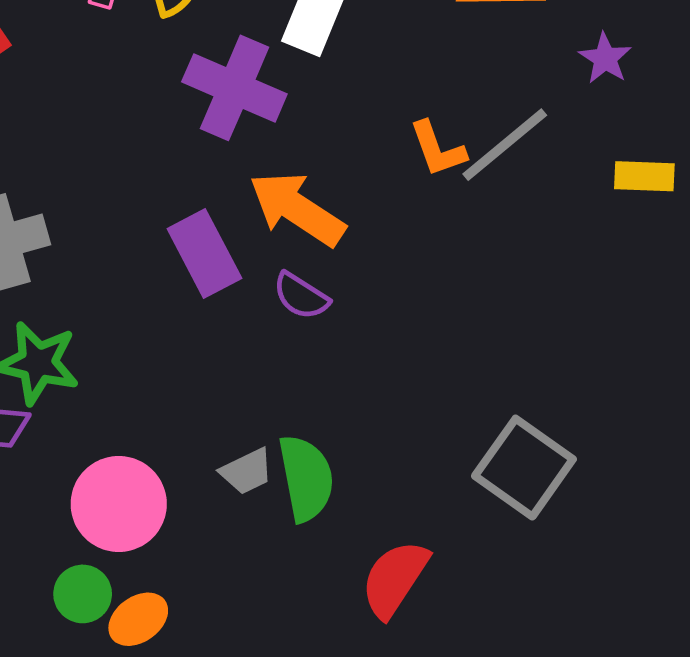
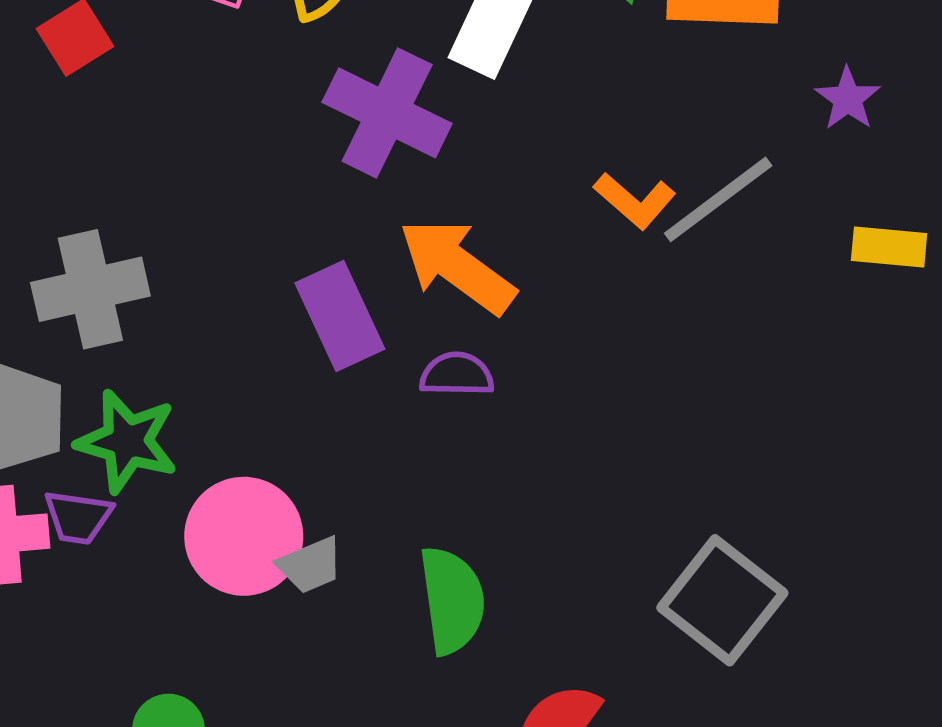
orange L-shape: (438, 149) -> (635, 201), turned -32
purple semicircle: (301, 296) -> (457, 374), turned 146
gray trapezoid: (247, 471) -> (310, 565), moved
pink circle: (119, 504) -> (244, 536), moved

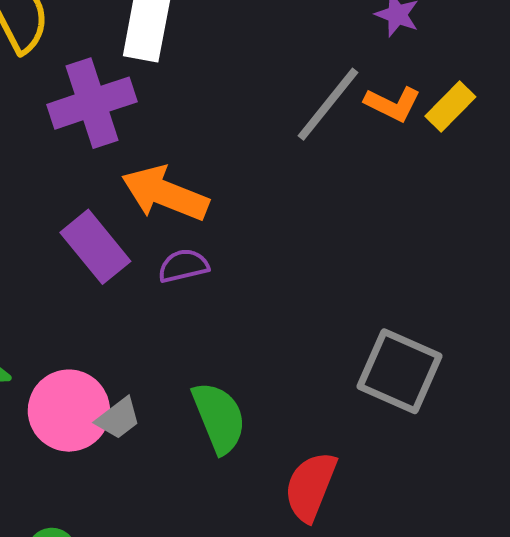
purple cross: (387, 113) -> (92, 103), turned -30
orange L-shape: (635, 201) -> (393, 104), moved
yellow rectangle: (889, 247) -> (450, 107), turned -36

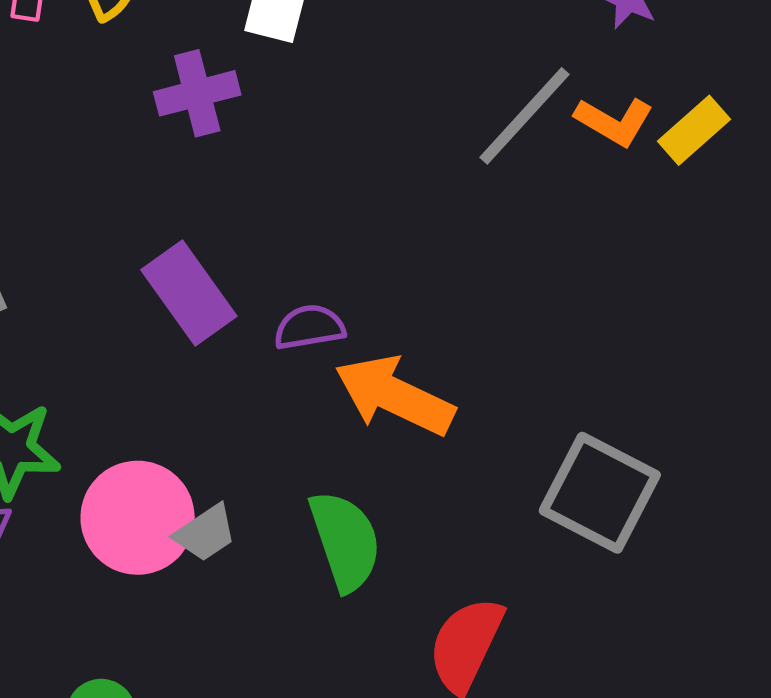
purple cross: (92, 103) -> (197, 93), size x0.7
orange arrow: (165, 194) -> (395, 396), moved

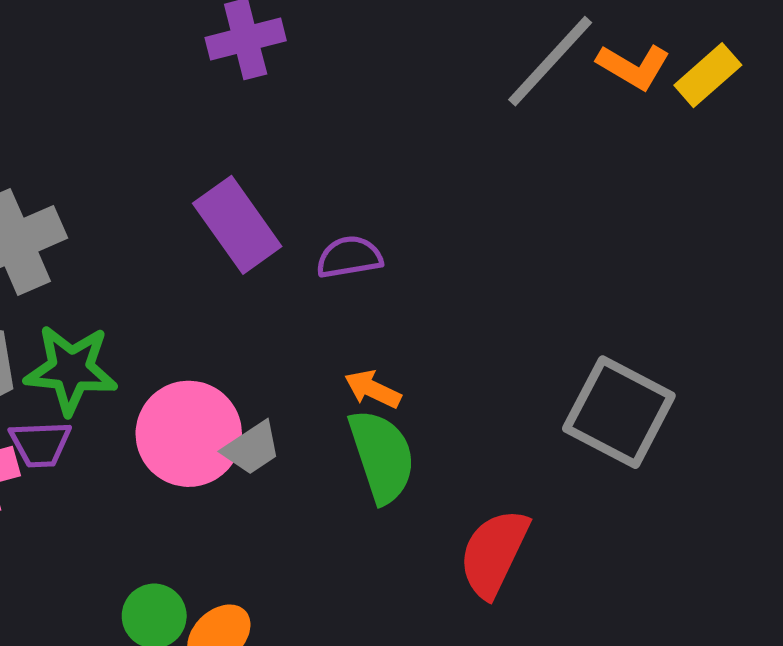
orange arrow: (395, 396) -> (373, 389), moved, size x0.5

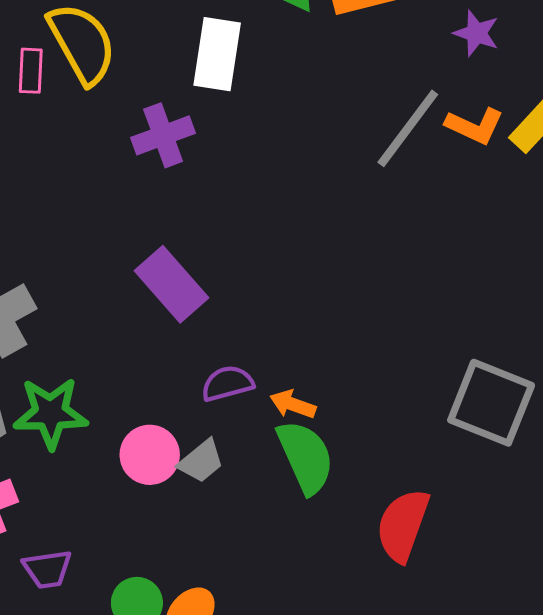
purple semicircle: (349, 257) -> (227, 383), moved
pink circle: (189, 434) -> (150, 455), size x0.7
purple trapezoid: (40, 444) -> (47, 569), moved

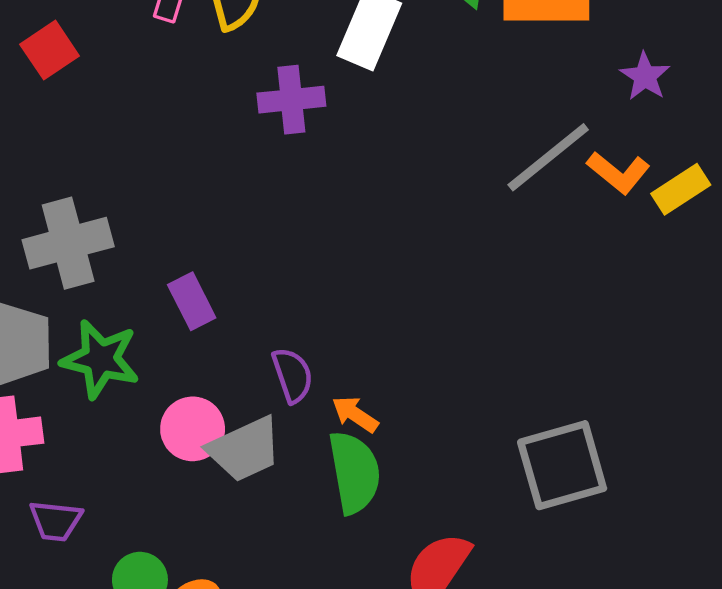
purple rectangle: (171, 284) -> (192, 301), moved, size x0.7
purple semicircle: (227, 383) -> (293, 375), turned 72
gray square: (491, 403) -> (562, 465), turned 38
gray trapezoid: (201, 461) -> (244, 449), size x1.5

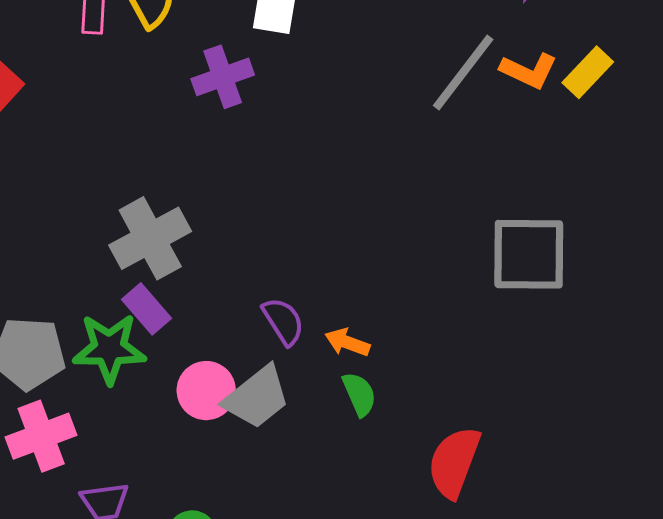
gray cross: (68, 243) -> (150, 238), moved
purple rectangle: (192, 301) -> (146, 309), moved
gray square: (562, 465) -> (529, 254), moved, turned 30
green semicircle: (354, 472) -> (359, 394), size x0.6

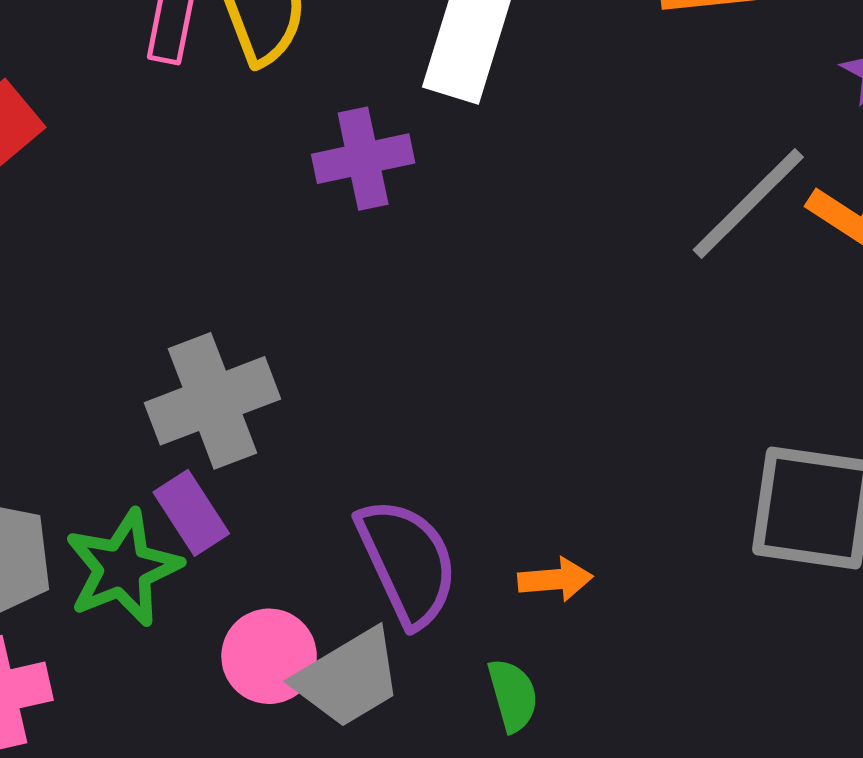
purple semicircle: (283, 321) -> (407, 562), size x1.6
orange arrow: (347, 342) -> (555, 579), moved, turned 147
green star: (109, 349) -> (123, 568), turned -30

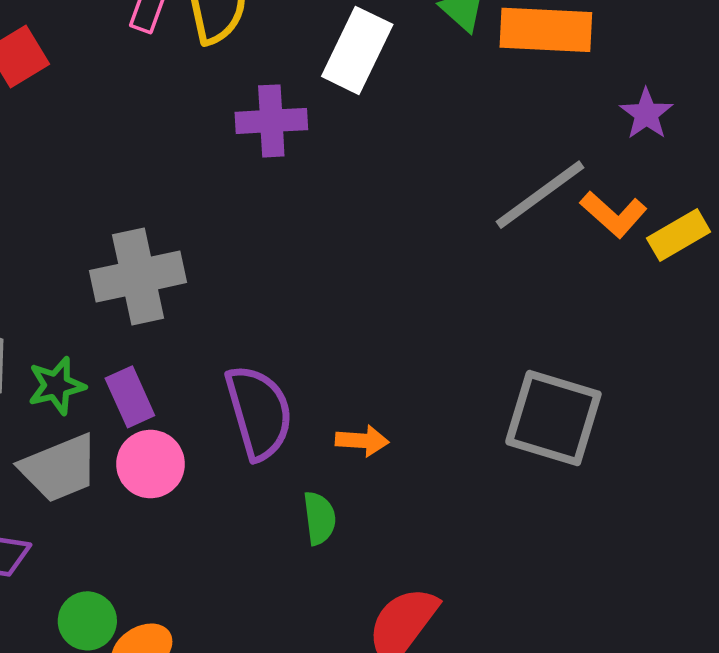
purple rectangle: (191, 513) -> (130, 397), moved
green star: (123, 568) -> (56, 386), size x0.7
gray trapezoid: (348, 678) -> (59, 468), moved

